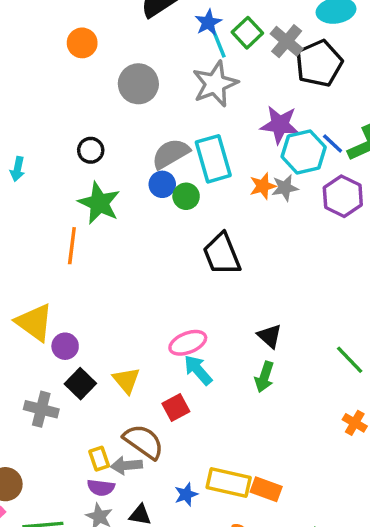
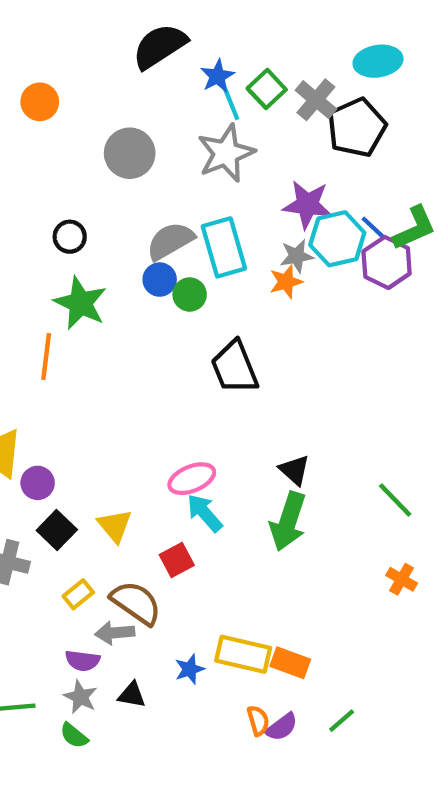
orange circle: (82, 43) -> (40, 102), moved
gray star: (285, 188) -> (297, 256), moved
purple hexagon: (343, 196) -> (387, 262), moved
green arrow: (264, 377) -> (288, 521), size x1.5
yellow rectangle: (99, 459) -> (78, 594), moved, turned 70

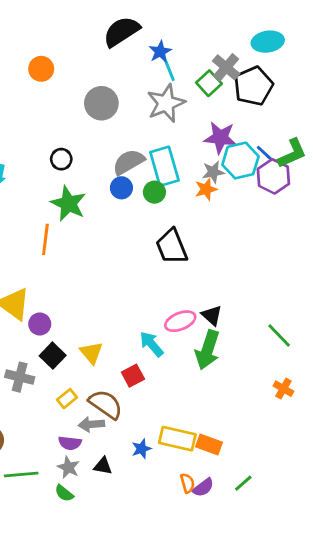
green square: (267, 89) -> (209, 83), moved
green circle: (190, 295) -> (154, 192), moved
pink ellipse: (192, 479) -> (180, 321), moved

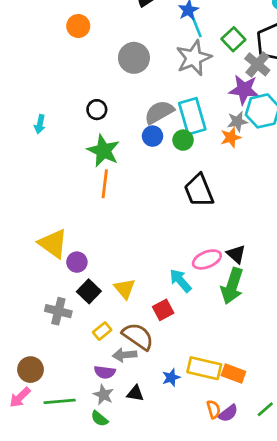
gray cross: (226, 67) -> (257, 64), moved
orange line: (45, 239) -> (105, 184), moved

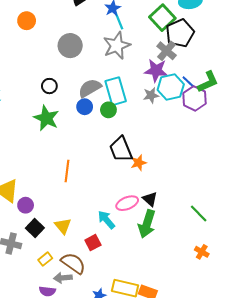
green square: (233, 39) -> (162, 18), moved, size x1.4
black circle: (97, 110) -> (49, 86), moved
orange star: (231, 137) -> (139, 163), moved
orange line: (105, 184) -> (67, 171), moved

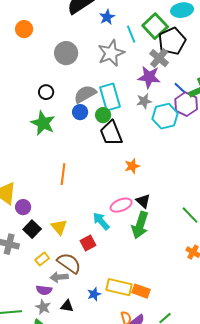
cyan line: (119, 21) -> (131, 34), moved
cyan hexagon: (171, 87) -> (165, 116), moved
black trapezoid: (121, 149) -> (111, 133), moved

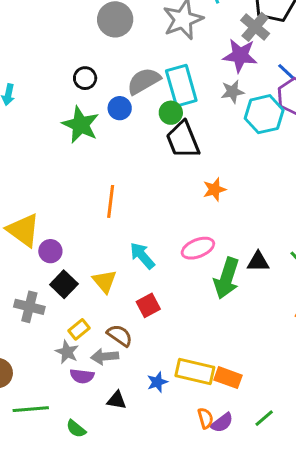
blue circle: (80, 112) -> (120, 108), moved
black triangle: (143, 201) -> (258, 262), moved, turned -42
cyan arrow: (101, 221) -> (142, 256), moved
brown semicircle: (69, 263) -> (120, 335), size x0.7
gray star: (43, 307) -> (67, 352), moved

